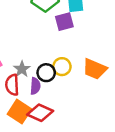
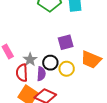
purple square: (64, 22) -> (66, 42), moved
yellow circle: (62, 67) -> (67, 69), moved

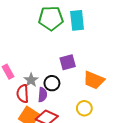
yellow circle: (67, 69) -> (84, 108), moved

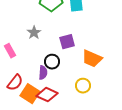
gray star: (31, 80) -> (34, 33), moved
red semicircle: (23, 94) -> (15, 83), moved, turned -138

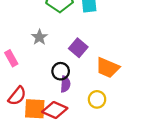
purple square: (67, 42) -> (78, 48), turned -35
purple semicircle: (43, 73) -> (65, 84), moved
orange square: (30, 94) -> (35, 109), turned -30

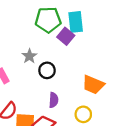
purple square: (78, 48) -> (66, 36), moved
black circle: (61, 71) -> (47, 70), moved

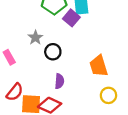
orange trapezoid: (93, 85) -> (99, 66), turned 50
yellow circle: (83, 114) -> (108, 95), moved

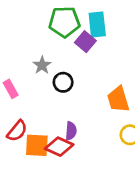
purple semicircle: (59, 81) -> (71, 131), moved

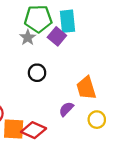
gray star: (42, 65) -> (28, 38), moved
purple semicircle: (71, 131) -> (66, 109), moved, turned -140

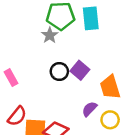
purple square: (57, 36) -> (80, 70), moved
yellow circle: (97, 120) -> (110, 120), moved

